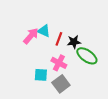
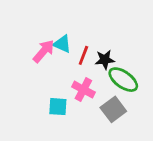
gray square: (61, 84) -> (113, 109), moved

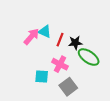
gray square: (113, 109) -> (68, 87), moved

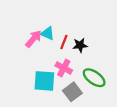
green ellipse: (89, 57) -> (94, 78), moved
cyan square: (42, 76) -> (44, 81), size x1.5

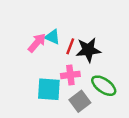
black star: (80, 45) -> (88, 50), size x1.5
pink cross: (64, 68) -> (70, 75), turned -35

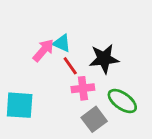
red line: (70, 46) -> (70, 66), moved, turned -56
cyan square: (49, 89) -> (20, 105), moved

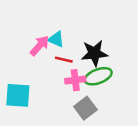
red line: (70, 66) -> (64, 60), turned -42
green ellipse: (122, 101) -> (98, 76), moved, turned -56

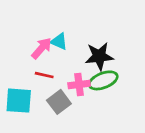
red line: (64, 60) -> (44, 75), moved
gray square: (85, 108) -> (59, 102), moved

